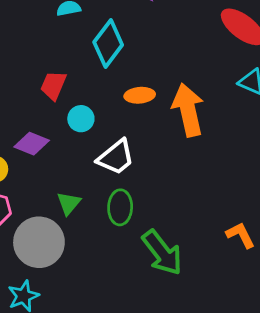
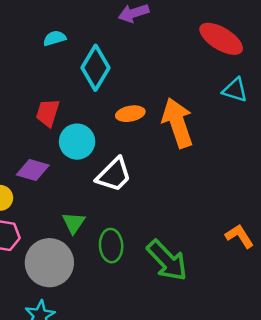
cyan circle: (81, 119) -> (77, 142), size x1.4
green ellipse: (120, 207) -> (111, 246), moved

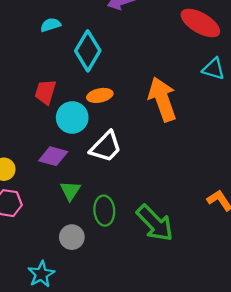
orange ellipse: (130, 114) -> (100, 95), moved
purple diamond: (33, 170) -> (53, 156), moved
gray circle: (49, 263) -> (72, 237), moved, size x0.6

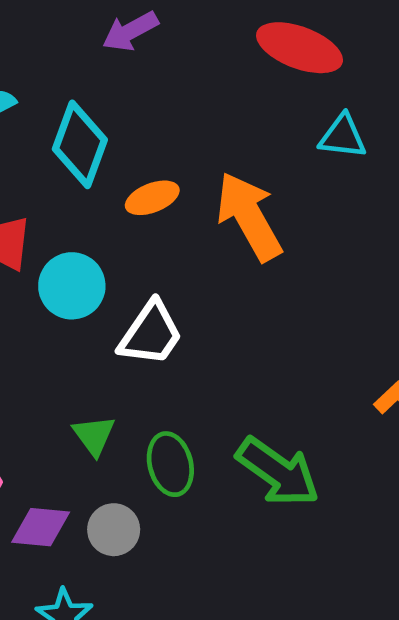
orange ellipse: (100, 95) -> (152, 198), moved
purple diamond: (53, 156) -> (41, 527), moved

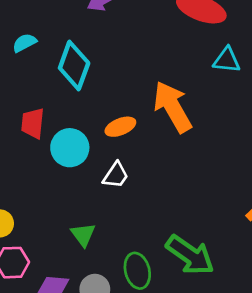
orange ellipse: (152, 198) -> (120, 127), moved
white trapezoid: (151, 334) -> (116, 175), size x0.7
green ellipse: (170, 464) -> (137, 271), moved

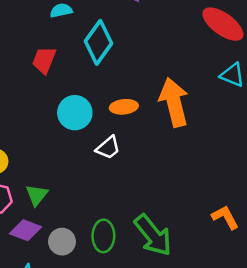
red trapezoid: (33, 123) -> (44, 60), moved
green triangle: (83, 235) -> (37, 195), moved

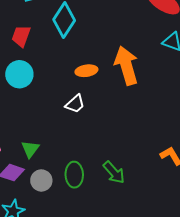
cyan circle: (75, 113) -> (19, 74), moved
green triangle: (37, 195) -> (30, 149), moved
green arrow: (153, 235) -> (114, 172), size x0.7

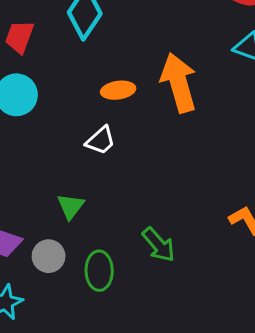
green triangle: (30, 149) -> (71, 206), moved
green ellipse: (74, 175) -> (99, 271), moved

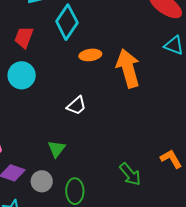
orange ellipse: (118, 90) -> (90, 55), moved
green arrow: (159, 245) -> (130, 174), moved

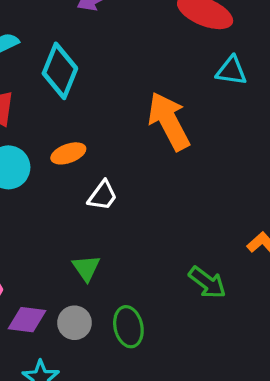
orange ellipse: (90, 55) -> (68, 153), moved

